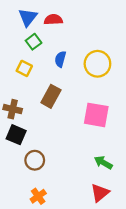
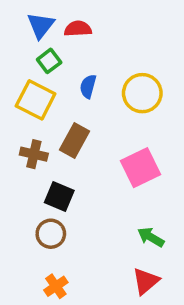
yellow square: (24, 68) -> (36, 100), size x1.6
brown cross: (13, 109) -> (34, 154), moved
pink square: (96, 115) -> (141, 168), turned -36
black square: (16, 135) -> (59, 196), moved

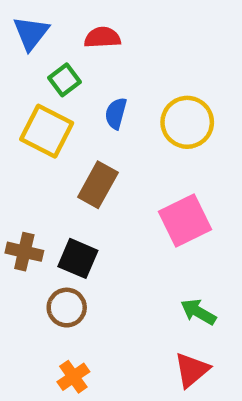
blue triangle: (41, 25) -> (31, 33), moved
brown cross: (34, 154) -> (24, 252), moved

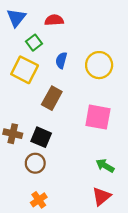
pink square: (185, 220) -> (98, 117), turned 36

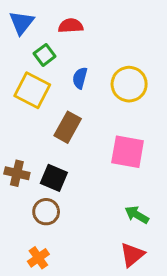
orange cross: (39, 200) -> (38, 258), moved

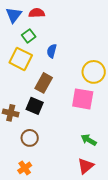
red semicircle: (71, 26) -> (37, 13), moved
yellow circle: (129, 84) -> (94, 72), moved
black square: (54, 178) -> (35, 106), moved

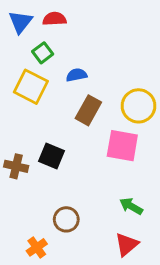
blue semicircle: (52, 51) -> (77, 75), turned 64
brown rectangle: (44, 83) -> (88, 110), moved
brown circle: (30, 138) -> (66, 219), moved

